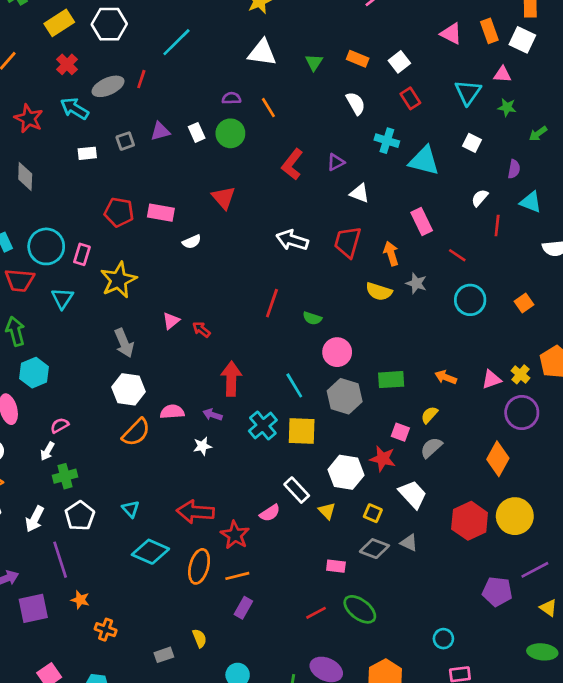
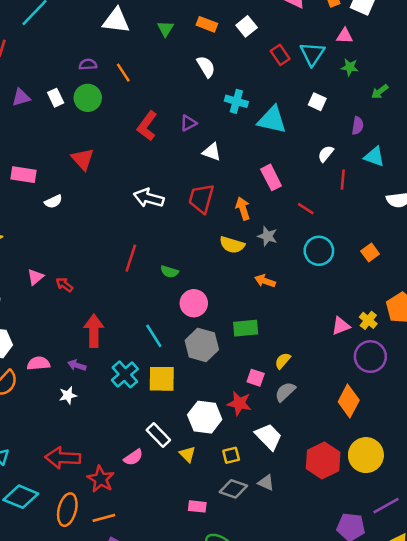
red rectangle: (410, 98) -> (280, 55), moved
orange arrow: (446, 377) -> (265, 281), moved
yellow square: (373, 513) -> (231, 455), turned -36

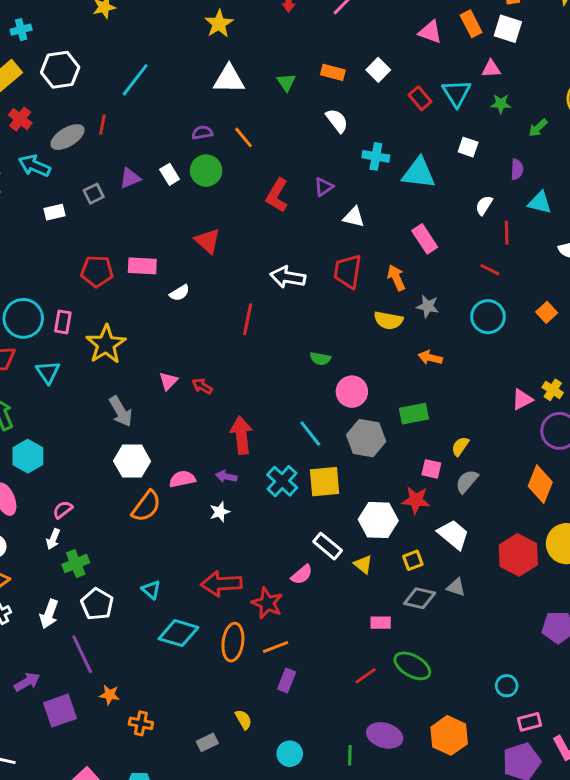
red line: (306, 209) -> (490, 270), moved
red line: (131, 258) -> (248, 319), moved

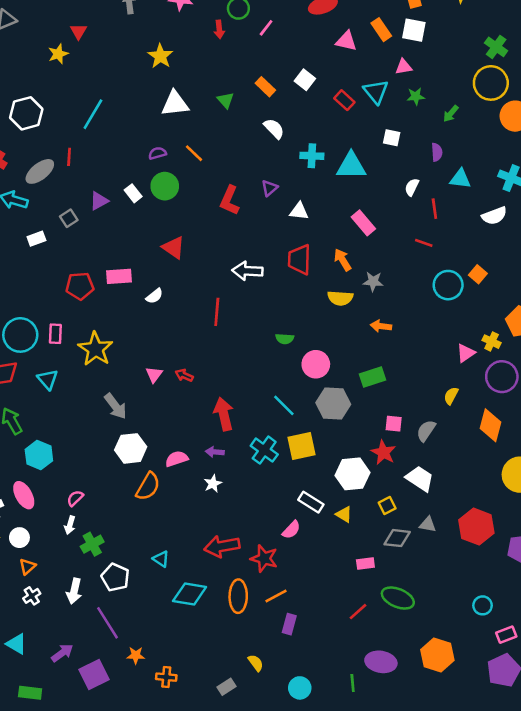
orange rectangle: (333, 72) -> (265, 87), turned 36
cyan circle: (488, 317) -> (448, 285), moved
yellow semicircle: (460, 446) -> (451, 396), moved
red star: (416, 500) -> (383, 452), turned 30
red hexagon: (518, 555) -> (476, 527), moved

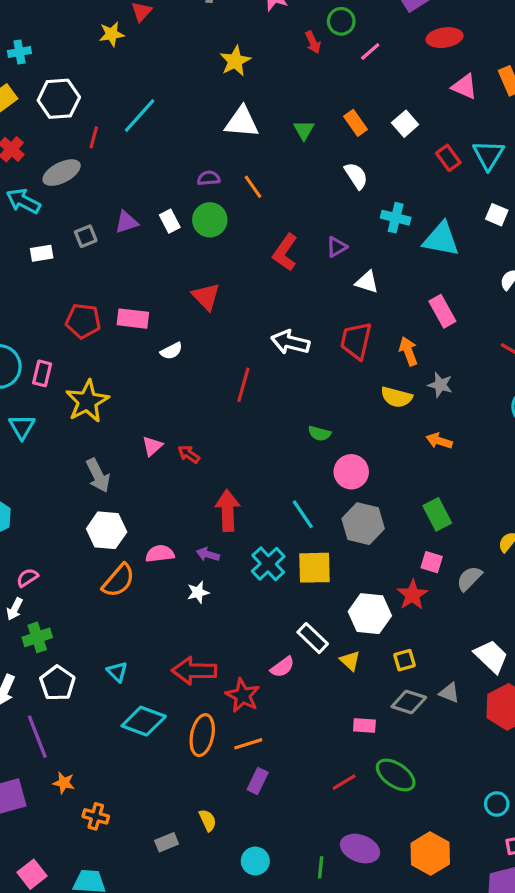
red arrow: (219, 29) -> (313, 42), turned -30
red line: (69, 157) -> (94, 137), moved
green rectangle: (373, 377) -> (437, 514), moved, turned 70
white trapezoid: (420, 479) -> (491, 656), moved

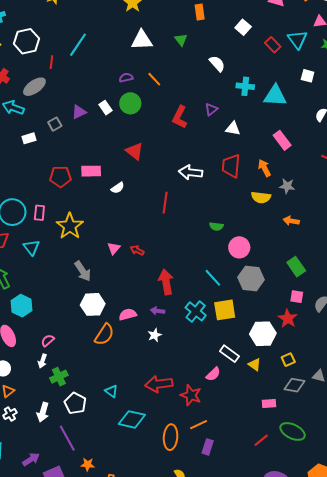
orange rectangle: (355, 123) -> (200, 12), moved, turned 35
orange ellipse: (202, 735) -> (171, 437), moved

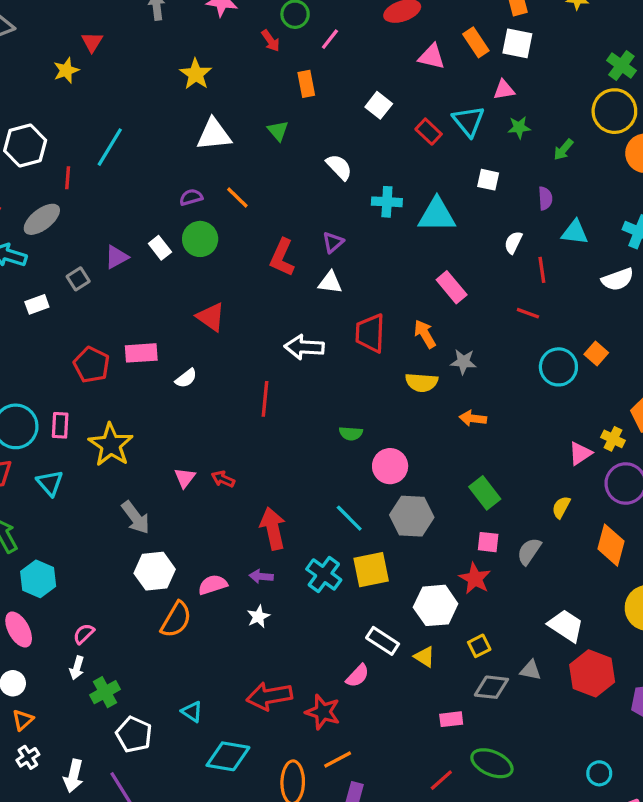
white triangle: (233, 129) -> (330, 282), moved
red pentagon: (60, 177) -> (92, 365), turned 30
white arrow: (43, 412) -> (73, 776), moved

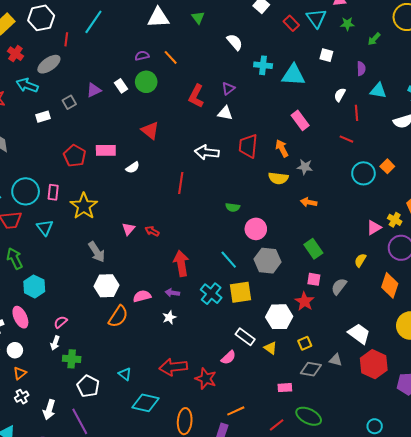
green cross: (105, 692) -> (72, 359), turned 30
orange line: (338, 760) -> (236, 411), moved

